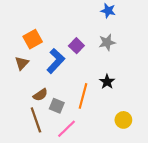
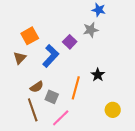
gray star: (107, 42) -> (91, 30), moved

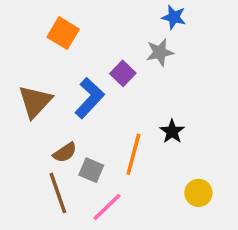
orange square: (30, 36) -> (63, 33), moved, turned -30
brown triangle: (20, 58) -> (35, 102), size x1.5

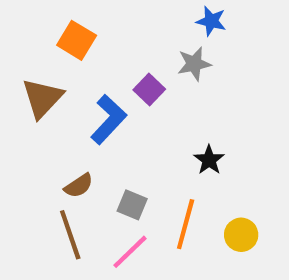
brown triangle: (35, 102) -> (42, 98), moved
orange line: (133, 154) -> (186, 224), moved
gray square: (91, 170) -> (132, 205), moved

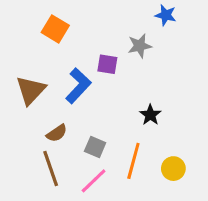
blue star: (211, 21) -> (166, 15), moved
purple square: (149, 89) -> (107, 64), turned -35
brown triangle: (42, 98) -> (31, 90), moved

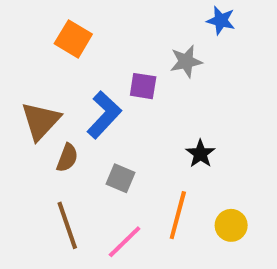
brown semicircle: (57, 133) -> (67, 158), moved, turned -35
gray square: (95, 147) -> (120, 178), moved

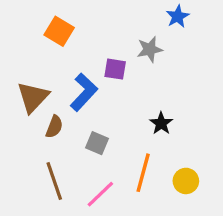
blue star: (221, 20) -> (178, 16), turned 30

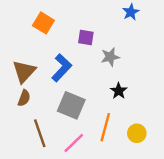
gray star: (150, 49) -> (110, 57), moved
purple square: (115, 69) -> (86, 37), moved
brown semicircle: (54, 127) -> (24, 98), moved
gray square: (97, 143) -> (71, 105), size x1.6

